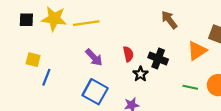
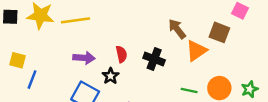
brown arrow: (169, 20) -> (177, 29), moved
purple arrow: (94, 57) -> (84, 58), turned -42
black star: (140, 74) -> (111, 76), moved

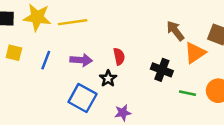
black cross: (154, 59) -> (162, 70), moved
yellow square: (17, 60) -> (14, 53), moved
blue line: (32, 80) -> (46, 60), moved

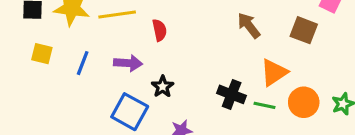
orange triangle: (195, 53) -> (274, 72), moved
red semicircle: (119, 56) -> (159, 30), moved
black cross: (162, 70) -> (232, 94), moved

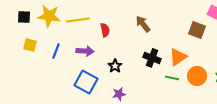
brown arrow: (249, 25) -> (143, 24), moved
black star: (163, 87) -> (115, 66), moved
black cross: (232, 94) -> (152, 58), moved

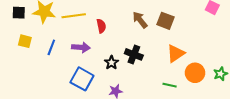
brown square: (197, 30) -> (165, 21), moved
black cross: (152, 58) -> (134, 54), moved
green line: (172, 78) -> (170, 85), moved

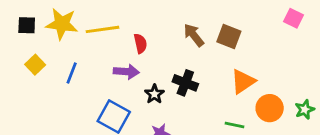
yellow square: (25, 41) -> (35, 65), turned 32
purple arrow: (81, 47) -> (126, 72), moved

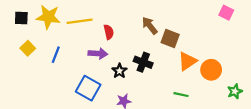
brown square: (229, 36) -> (170, 38), moved
orange circle: (270, 108) -> (211, 70), moved
green star: (305, 110) -> (235, 91), moved

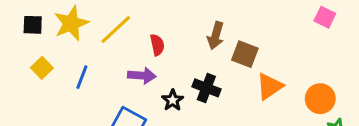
yellow star: (48, 17) -> (71, 23), turned -30
yellow line: (80, 21) -> (116, 29), turned -35
brown arrow: (150, 26) -> (216, 36), turned -126
orange circle: (211, 70) -> (320, 99), moved

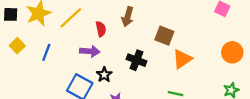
brown arrow: (216, 36) -> (128, 17), moved
orange circle: (320, 99) -> (232, 52), moved
black star: (173, 100) -> (104, 75), moved

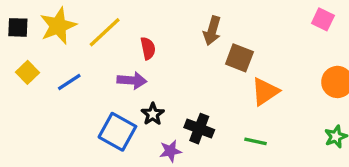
brown arrow: (128, 17) -> (212, 31), moved
blue line: (46, 52) -> (69, 82), turned 36
black cross: (136, 60) -> (199, 129), moved

